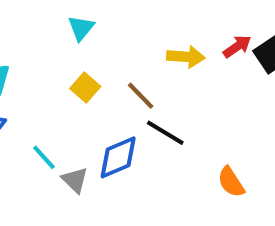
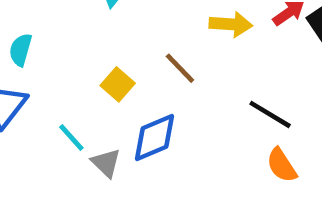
yellow square: (85, 88) -> (118, 84), moved
black line: (165, 133) -> (270, 114), moved

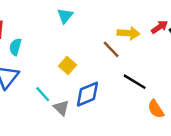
brown line: (180, 68) -> (111, 49), moved
black line: (270, 114) -> (135, 82), moved

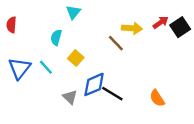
cyan semicircle: (15, 47) -> (56, 37), moved
black line: (135, 82) -> (112, 94), moved
cyan line: (43, 94) -> (46, 67), moved

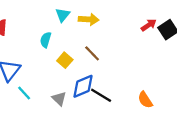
yellow arrow: (132, 28) -> (89, 19), moved
brown line: (116, 43) -> (92, 53), moved
cyan line: (46, 67) -> (24, 93), moved

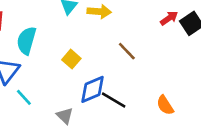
cyan semicircle: (46, 40) -> (27, 41), moved, size x1.5
brown line: (92, 53) -> (127, 51), moved
gray triangle: (59, 99) -> (65, 116), moved

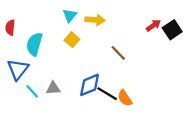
yellow square: (71, 59) -> (72, 40), moved
orange semicircle: (165, 105) -> (125, 98), moved
gray triangle: (65, 116) -> (53, 88), moved, turned -48

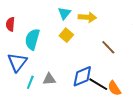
cyan line: (32, 91) -> (30, 82), turned 64

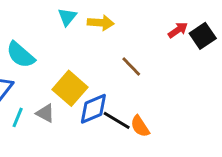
yellow square: (66, 35) -> (70, 88), moved, size x1.6
cyan semicircle: (32, 39) -> (20, 55), turned -65
gray triangle: (49, 79) -> (45, 113), turned 32

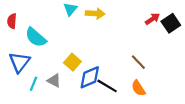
brown line: (131, 66) -> (138, 62), moved
yellow square: (70, 88) -> (72, 62), size x0.7
orange semicircle: (140, 126) -> (138, 88), moved

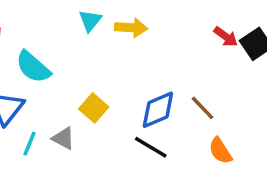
red arrow: (152, 19) -> (226, 37), turned 72
blue diamond: (90, 77) -> (158, 110), moved
orange semicircle: (138, 88) -> (220, 151), moved

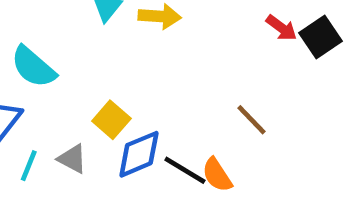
blue diamond: (158, 110) -> (139, 154), moved
orange semicircle: (220, 151) -> (217, 175), moved

